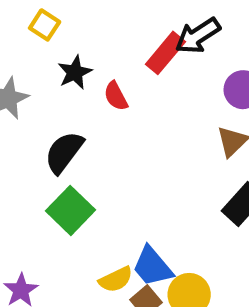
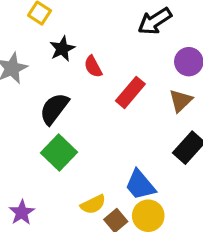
red rectangle: (165, 53) -> (130, 92), moved
blue trapezoid: (152, 267) -> (140, 185), moved

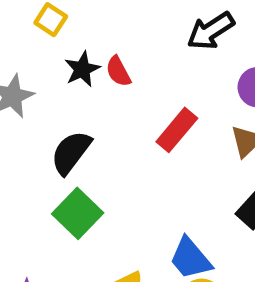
red semicircle: (93, 67) -> (118, 71), moved

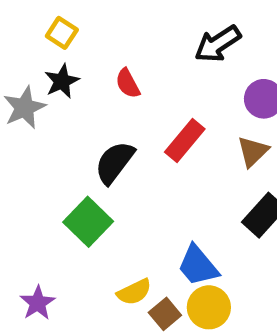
black star: (82, 69) -> (62, 81), moved
black semicircle: (71, 153) -> (114, 162), moved

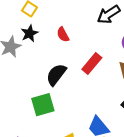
green square: (88, 222) -> (43, 105), turned 30

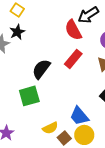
red semicircle: (63, 34) -> (73, 30), moved, size x1.5

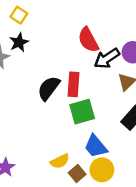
black arrow: (88, 15) -> (107, 58), moved
red rectangle: (73, 59) -> (73, 84), moved, turned -36
green square: (29, 96) -> (82, 112), moved

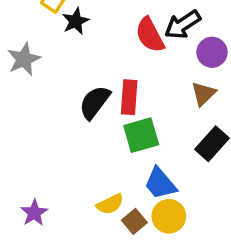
black star: (19, 42) -> (76, 21), moved
black arrow: (107, 58) -> (183, 25), moved

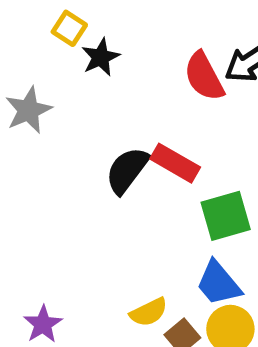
red rectangle: (129, 97) -> (175, 163), turned -64
green square: (141, 135) -> (226, 216), moved

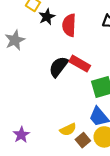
red semicircle: (204, 76) -> (69, 25), moved, turned 30

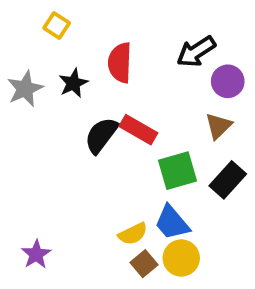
black star: (47, 17) -> (73, 83), moved
yellow semicircle: (68, 129) -> (133, 234), moved

